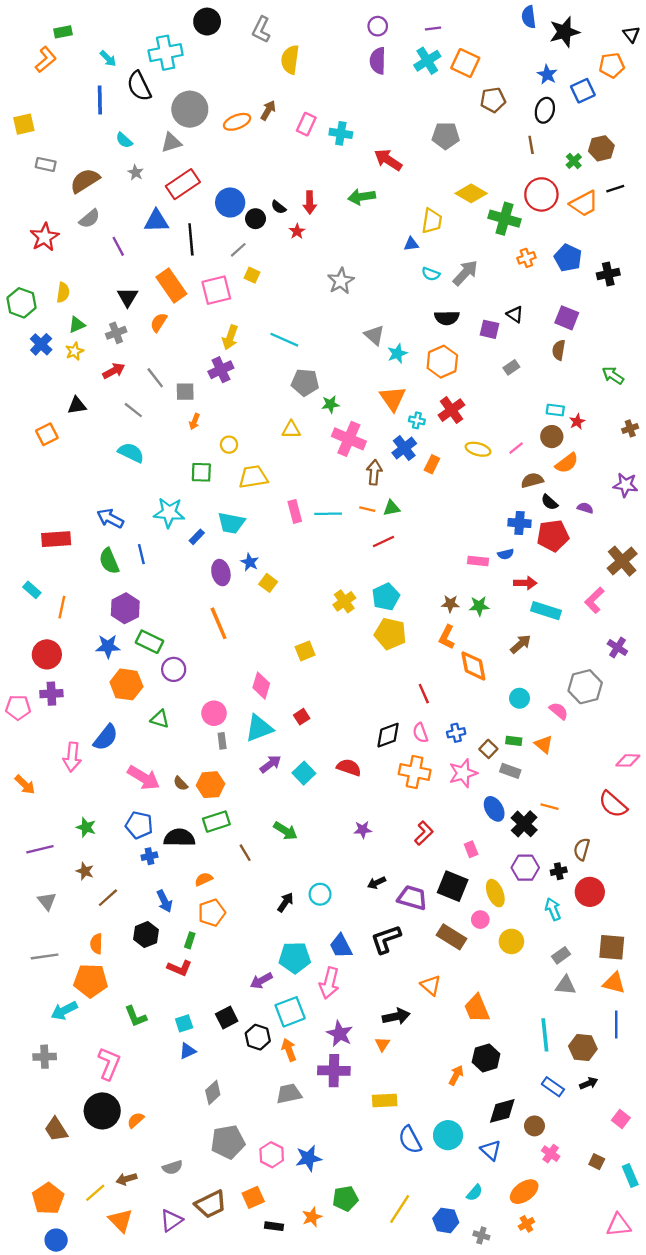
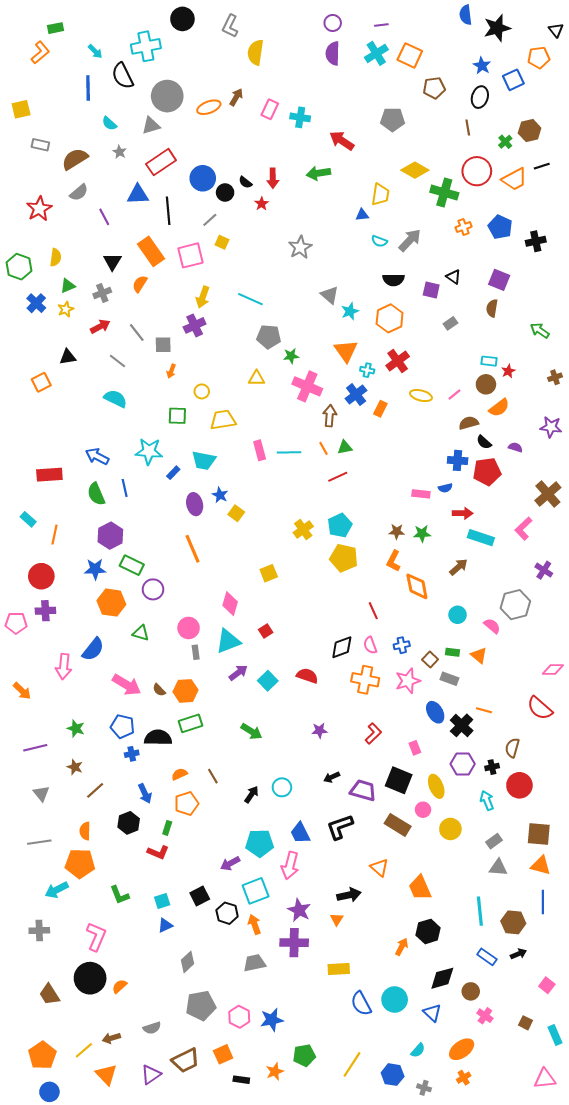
orange line: (367, 509) -> (324, 448), turned 48
brown line: (245, 853) -> (213, 776), moved

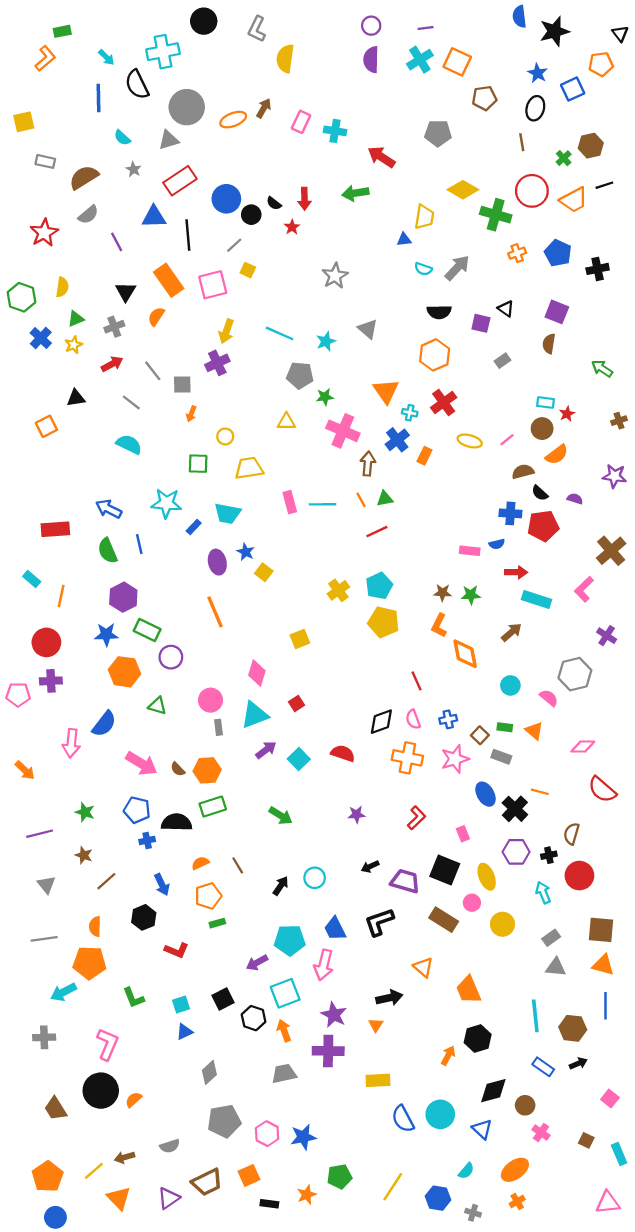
cyan star: (350, 311) -> (326, 341), moved
pink diamond: (553, 670) -> (583, 747), moved
green rectangle: (167, 828) -> (217, 923), moved, turned 56

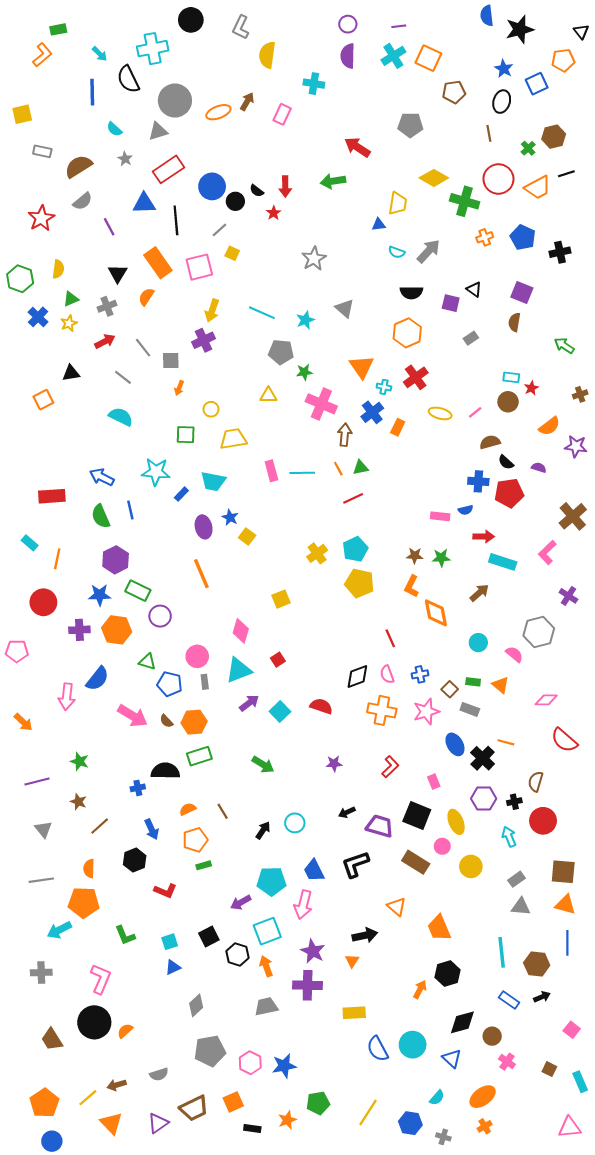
cyan cross: (335, 131) -> (314, 84), moved
orange semicircle: (557, 455) -> (549, 426), moved
purple cross: (51, 681) -> (79, 630), moved
blue pentagon: (137, 810) -> (170, 684), moved

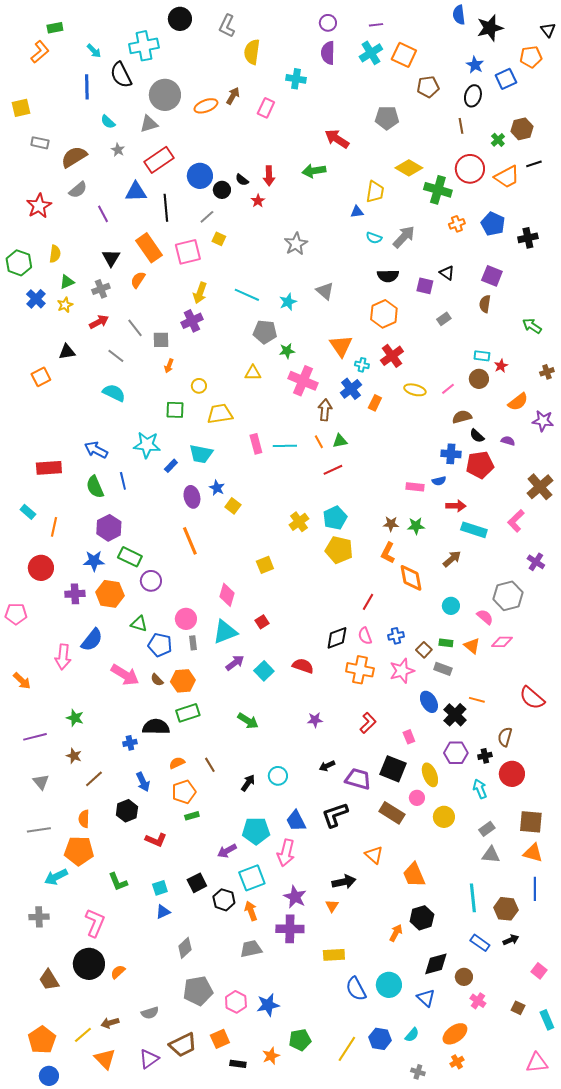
red line: (390, 638) -> (368, 602), turned 54
pink diamond: (546, 700) -> (502, 642), moved
blue hexagon: (410, 1123) -> (380, 1039), moved

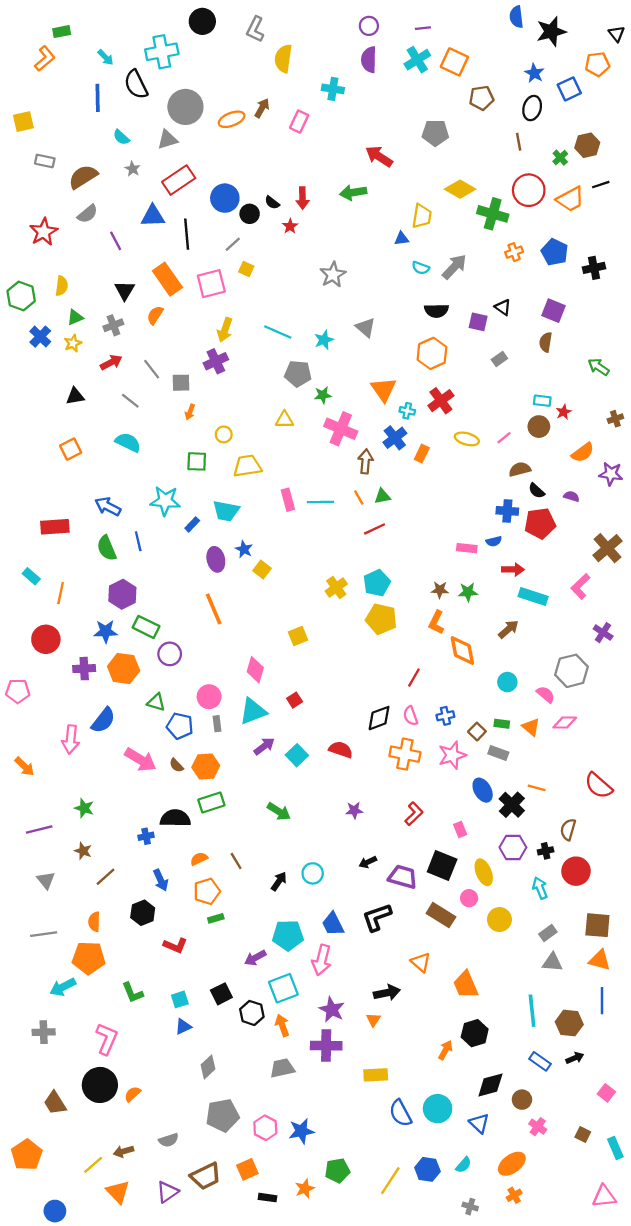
orange square: (41, 377) -> (71, 449), moved
orange pentagon: (42, 1040) -> (27, 1155), moved

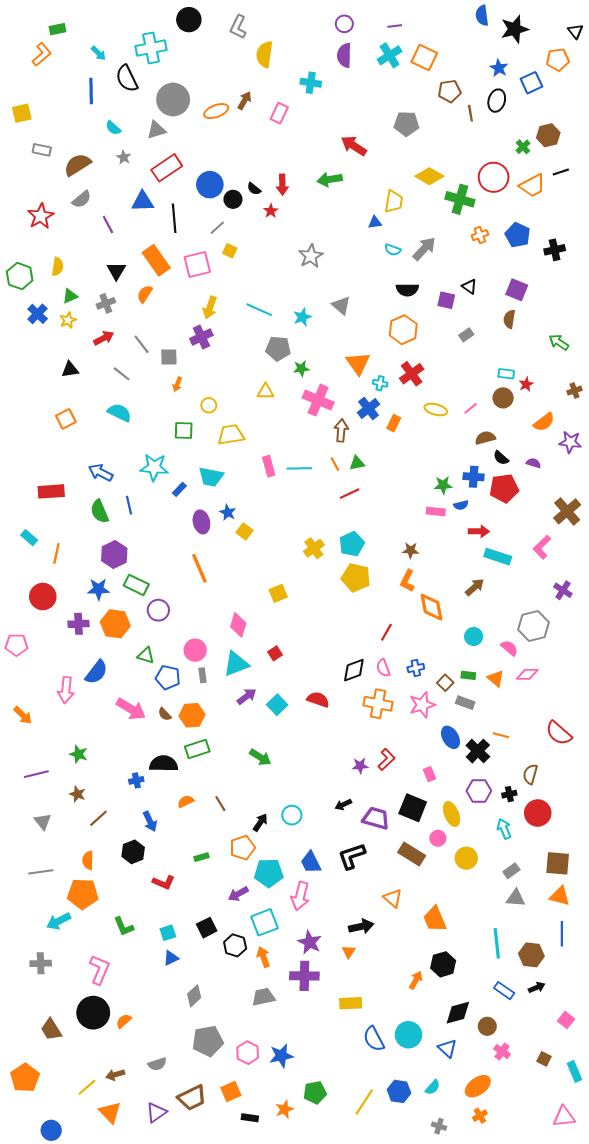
brown line: (519, 142) -> (470, 113), moved
green star: (468, 592) -> (443, 485), moved
purple star: (354, 810) -> (360, 766), moved
orange pentagon: (207, 891) -> (242, 848), moved

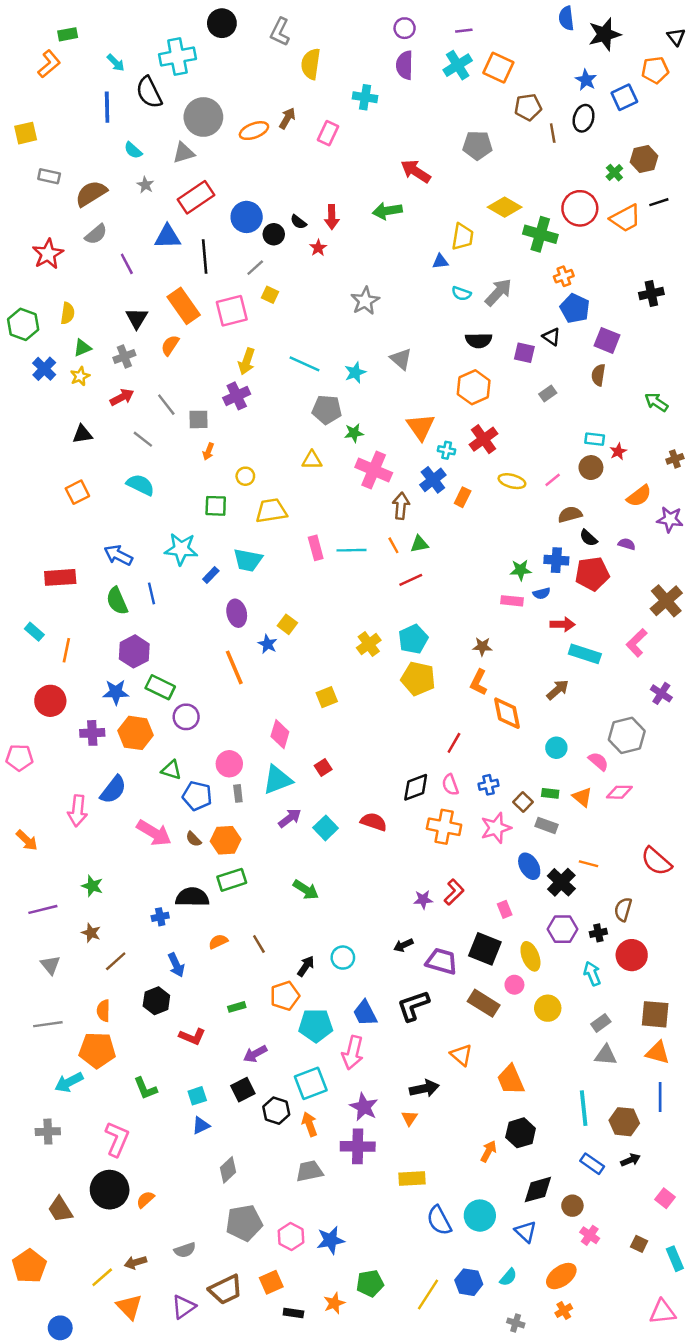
blue pentagon: (518, 235) -> (575, 308), moved
blue star: (228, 512) -> (268, 644), moved
purple arrow: (238, 894) -> (255, 1054), moved

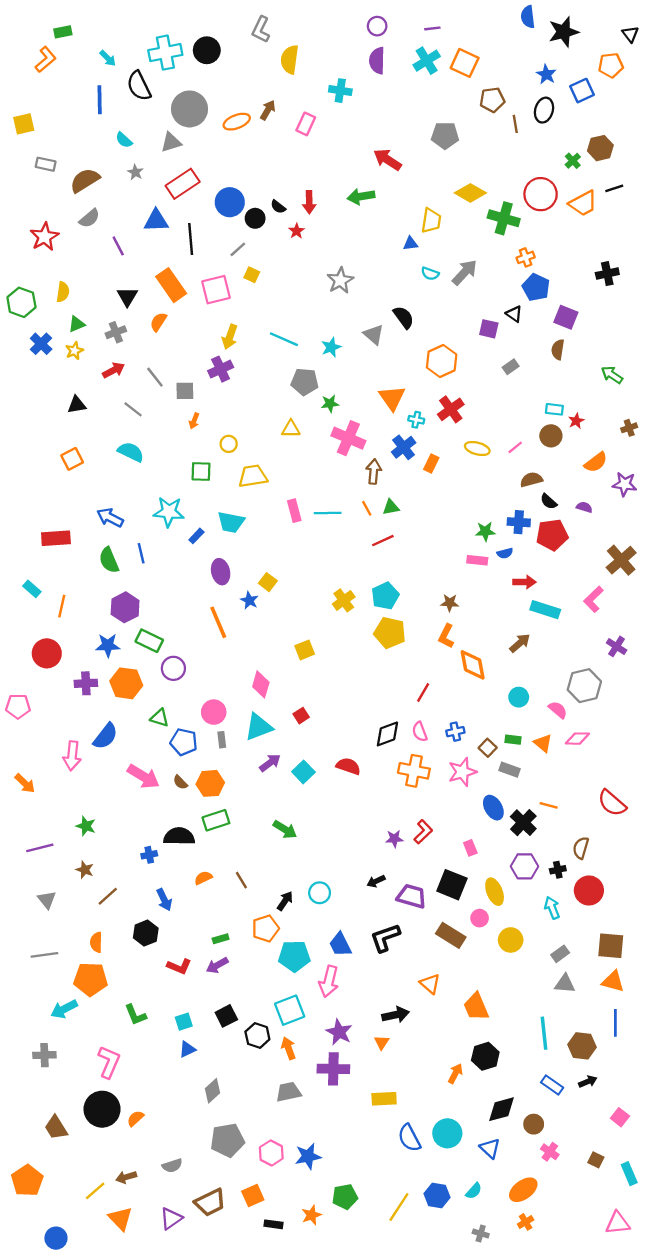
black circle: (222, 23) -> (207, 50), moved
black semicircle: (479, 340) -> (404, 317), moved, turned -125
purple arrow: (255, 1054) -> (217, 965), moved

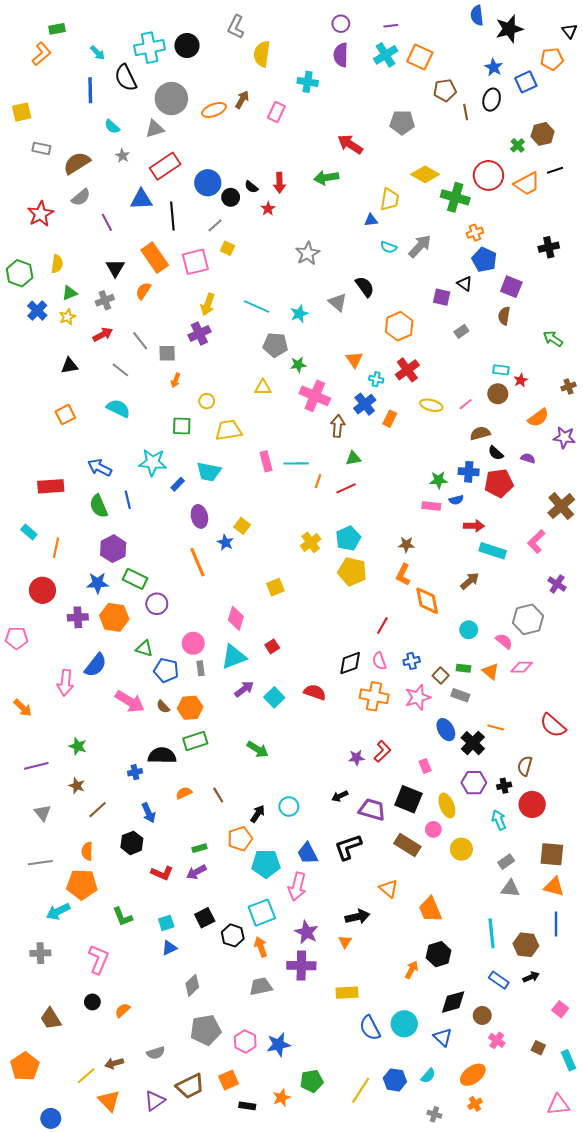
orange triangle: (392, 398) -> (354, 359), size x0.7
orange line: (367, 508) -> (318, 481), moved, turned 48
black circle: (102, 1109) -> (92, 1002), size x0.5

